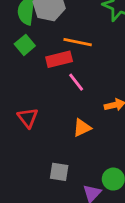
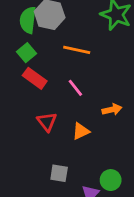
red rectangle: (59, 59) -> (35, 78), moved, turned 50
red triangle: (28, 118) -> (47, 122), moved

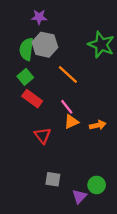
orange line: (77, 50) -> (68, 75), turned 30
orange triangle: (81, 131) -> (71, 122), moved

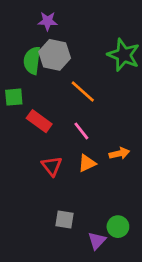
green square: (25, 77) -> (14, 97), moved, turned 35
orange triangle: (71, 122) -> (87, 163), moved

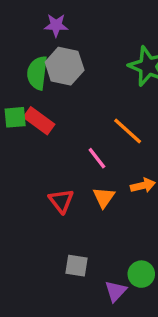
orange line: (83, 91) -> (128, 131), moved
red rectangle: (39, 121) -> (39, 121), moved
orange triangle: (87, 163) -> (104, 197), turned -30

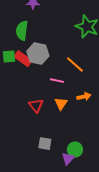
gray hexagon: (65, 66) -> (38, 54), moved
pink line: (97, 158) -> (57, 81), turned -40
green circle: (141, 274) -> (75, 150), moved

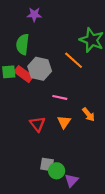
orange line: (75, 65) -> (74, 60), moved
orange arrow: (84, 97) -> (88, 114), turned 64
green circle: (75, 150) -> (57, 171), moved

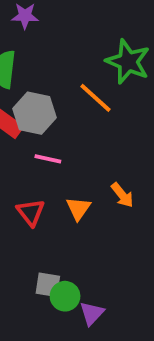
pink line: (60, 97) -> (48, 159), moved

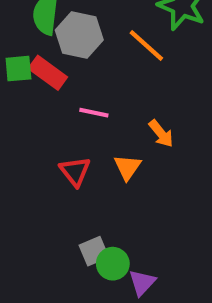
gray hexagon: (35, 113) -> (79, 35), moved
orange arrow: (122, 195) -> (161, 134), moved
gray square: (48, 285) -> (94, 251), turned -32

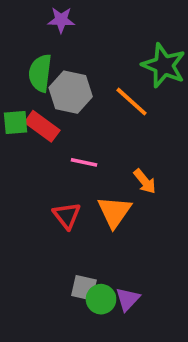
orange triangle: (127, 167) -> (114, 212), size x1.4
gray square: (94, 251) -> (84, 288), turned 36
purple triangle: (142, 283) -> (128, 299), moved

